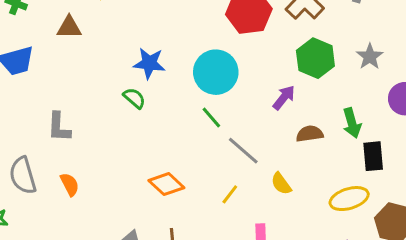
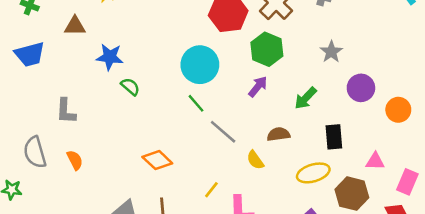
green hexagon: (315, 58) -> (267, 49), moved
blue star: (149, 63) -> (110, 57), moved
green arrow: (352, 123) -> (306, 98), moved, turned 60
brown semicircle: (310, 134) -> (278, 134), moved
yellow line: (230, 194) -> (211, 190), moved

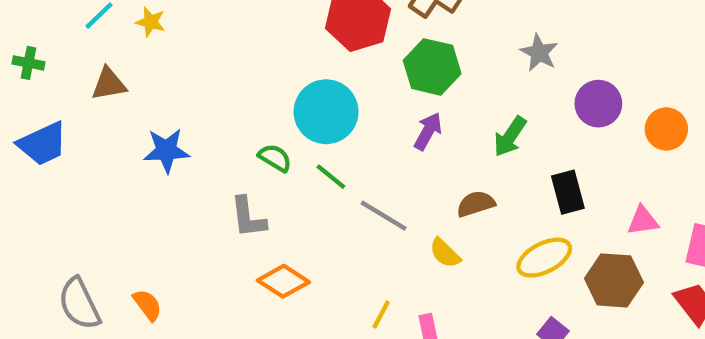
blue star: (110, 57) -> (166, 151), moved
green semicircle: (130, 87) -> (275, 158), moved
gray L-shape: (66, 111) -> (248, 217), moved

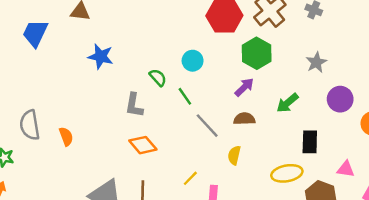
cyan circle: (326, 112) -> (193, 61), size x0.6
blue trapezoid: (43, 144) -> (35, 33), turned 124
brown semicircle: (476, 204) -> (244, 119), moved
yellow semicircle: (445, 253) -> (234, 155), turned 42

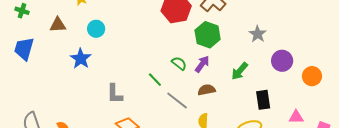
blue star: (101, 56) -> (81, 59), turned 30
cyan circle: (193, 61) -> (96, 29), moved
green semicircle: (158, 77) -> (179, 63), moved

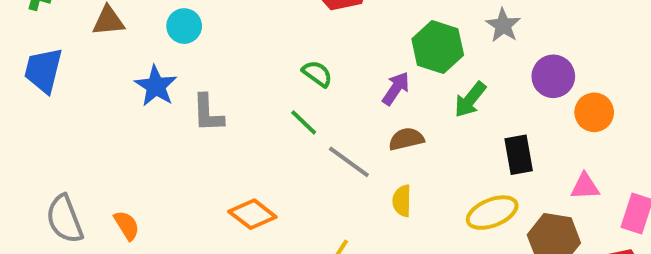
green hexagon: (208, 35) -> (438, 47), moved
green semicircle: (179, 63) -> (317, 74), moved
orange circle: (312, 76) -> (594, 112), moved
gray L-shape: (115, 94) -> (208, 113), moved

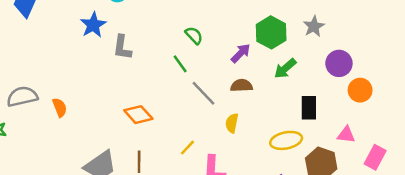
gray semicircle: (65, 219) -> (22, 97), turned 88

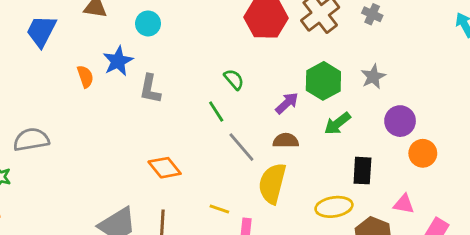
orange semicircle: (60, 107) -> (85, 77), moved
yellow semicircle: (232, 123) -> (272, 183), size x1.8
yellow line: (187, 148) -> (219, 209), turned 63

